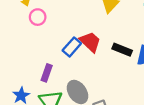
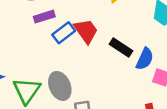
purple rectangle: (47, 73) -> (44, 17), moved, turned 42

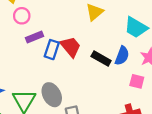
blue rectangle: (64, 33) -> (52, 50), turned -30
blue semicircle: (145, 59) -> (122, 56), moved

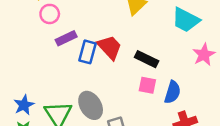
blue semicircle: (122, 56) -> (172, 92), moved
pink square: (137, 81) -> (147, 85), moved

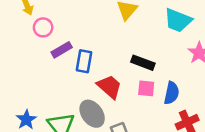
red trapezoid: (110, 47) -> (109, 87), moved

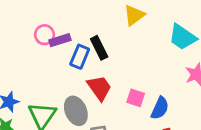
pink circle: (43, 27) -> (44, 35), moved
black rectangle: (143, 63) -> (99, 48), moved, turned 30

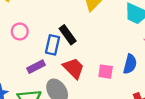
purple rectangle: (60, 40) -> (36, 67), moved
blue semicircle: (160, 108) -> (130, 64), moved

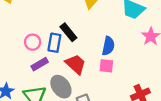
pink circle: (20, 32) -> (33, 42), moved
blue semicircle: (130, 64) -> (108, 46), moved

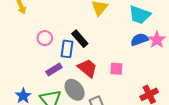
pink circle: (33, 42) -> (45, 38), moved
blue semicircle: (108, 46) -> (139, 39), moved, turned -120

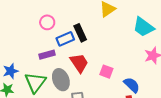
blue semicircle: (139, 39) -> (132, 85), moved, turned 48
blue rectangle: (67, 49) -> (65, 39), turned 42

